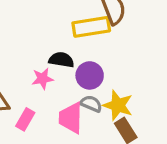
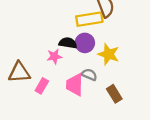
purple circle: (90, 75) -> (85, 43), moved
yellow star: (118, 105) -> (109, 54), moved

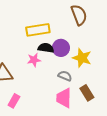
yellow rectangle: (89, 19) -> (38, 30), moved
pink trapezoid: (75, 85) -> (64, 98), moved
pink rectangle: (42, 86) -> (14, 101), moved

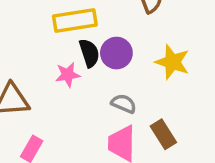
black semicircle: (46, 48) -> (89, 53), turned 63
yellow star: (82, 58) -> (172, 62), moved

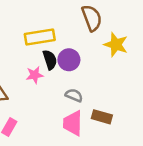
yellow star: (172, 62) -> (116, 45), moved
brown rectangle: (163, 134) -> (102, 117), turned -42

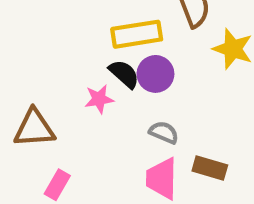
yellow rectangle: (40, 37) -> (137, 34), moved
black semicircle: (50, 60) -> (124, 74), turned -30

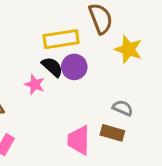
pink star: (99, 99) -> (35, 85), turned 30
gray semicircle: (164, 132) -> (123, 108), moved

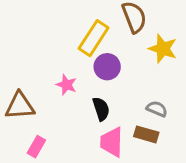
yellow rectangle: (61, 39) -> (94, 38), turned -48
black semicircle: (52, 67) -> (101, 109), moved, turned 30

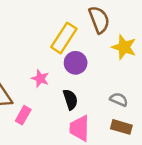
brown rectangle: (146, 134) -> (121, 127), moved
pink rectangle: (36, 147) -> (23, 115), moved

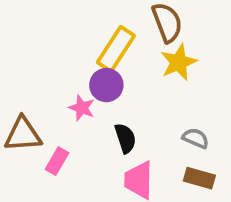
yellow star: (124, 47) -> (179, 62), moved, turned 30
purple circle: (76, 63) -> (106, 85), moved

